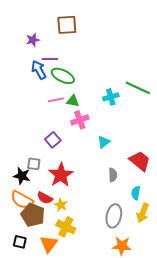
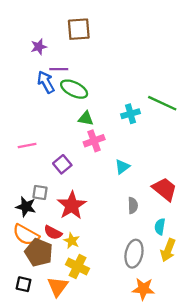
pink line: (56, 100) -> (27, 146), moved

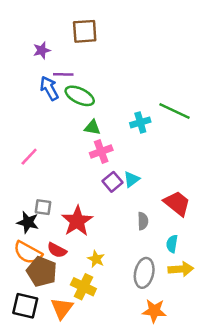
pink line: (27, 146) -> (29, 157), turned -36
purple square: (62, 164) -> (113, 182), moved
yellow star: (72, 241) -> (96, 259), moved
yellow arrow: (168, 250) -> (181, 269), turned -115
black square: (24, 284) -> (25, 306), size x1.5

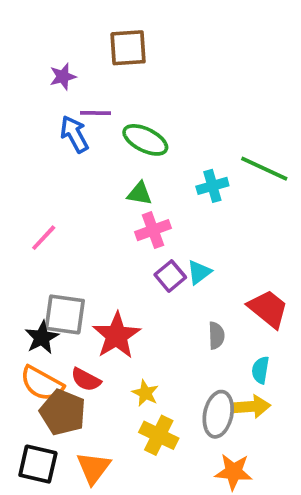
green ellipse: (80, 96) -> (145, 140), moved
gray square: (43, 207) -> (65, 314), size x1.6
black star: (28, 222) -> (42, 337), turned 30
yellow arrow: (181, 269) -> (251, 407), moved
yellow cross: (83, 287) -> (159, 435), moved

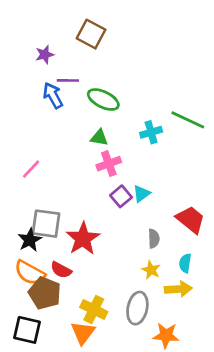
brown square: (128, 48) -> (91, 34), turned 32
yellow star: (145, 393) -> (151, 270), moved
gray ellipse: (218, 414) -> (137, 308), moved
yellow cross: (159, 435) -> (94, 309), moved
orange triangle: (94, 468) -> (83, 333), moved

